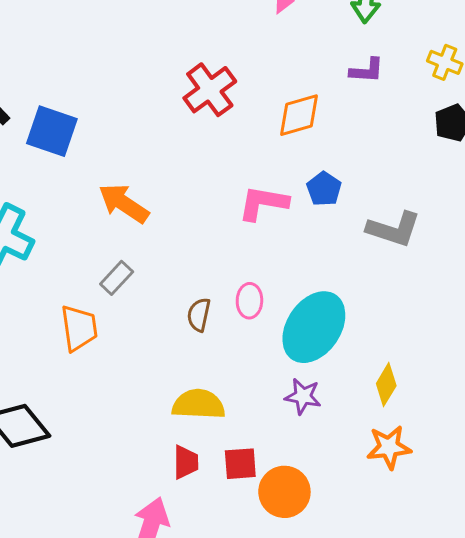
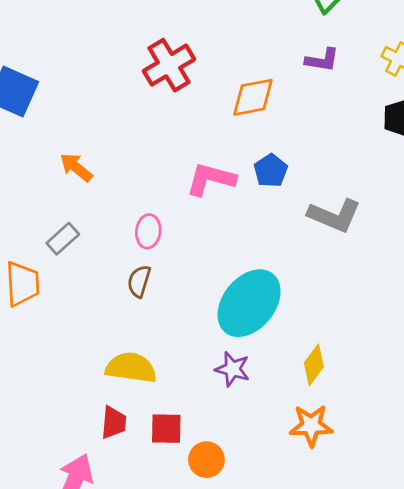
orange arrow: (124, 203) -> (76, 167), size x0.7
pink ellipse: (249, 301) -> (148, 231), moved
orange circle: (284, 492) -> (206, 460), size x0.7

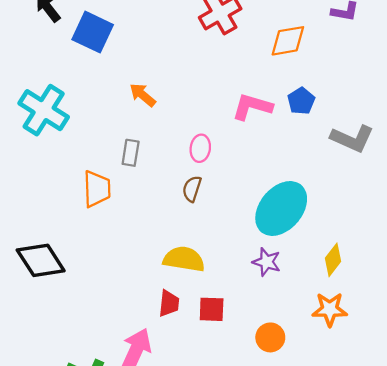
gray rectangle: (63, 239) -> (131, 153), turned -40
orange circle: (206, 460) -> (270, 337), moved

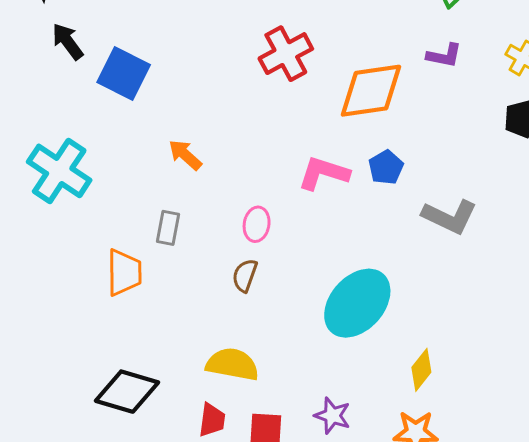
orange diamond: (288, 41) -> (371, 91), size x1.4
black diamond: (41, 260) -> (127, 392), moved, turned -42
purple star: (267, 262) -> (332, 416), moved

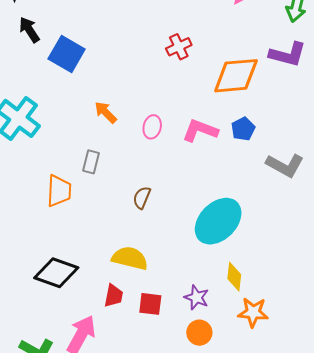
red cross: (286, 54) -> (179, 47), size x0.7
purple L-shape: (444, 56) -> (288, 54), size x1.5
pink ellipse: (257, 224) -> (152, 127), moved
yellow diamond: (421, 370) -> (234, 277), moved, turned -36

